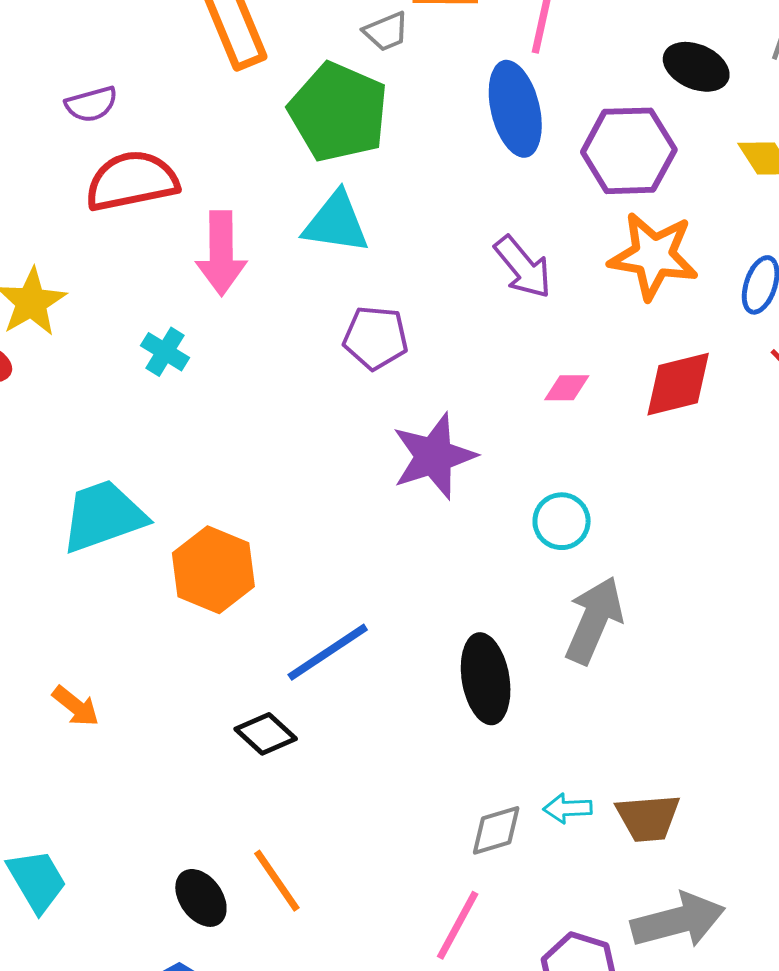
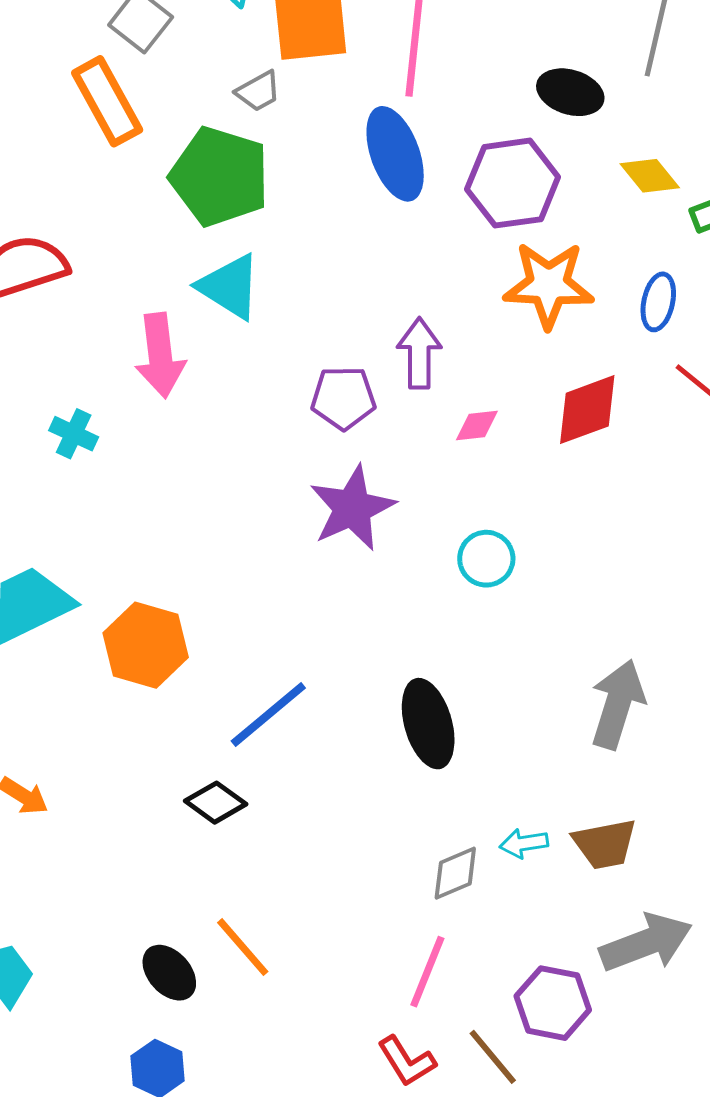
cyan triangle: (336, 223) -> (229, 287), turned 30
pink arrow: (221, 253) -> (160, 355), moved
purple arrow: (523, 267) -> (419, 353), moved, turned -134
purple pentagon: (376, 338) -> (343, 398), moved
gray arrow: (594, 620) -> (618, 704), moved

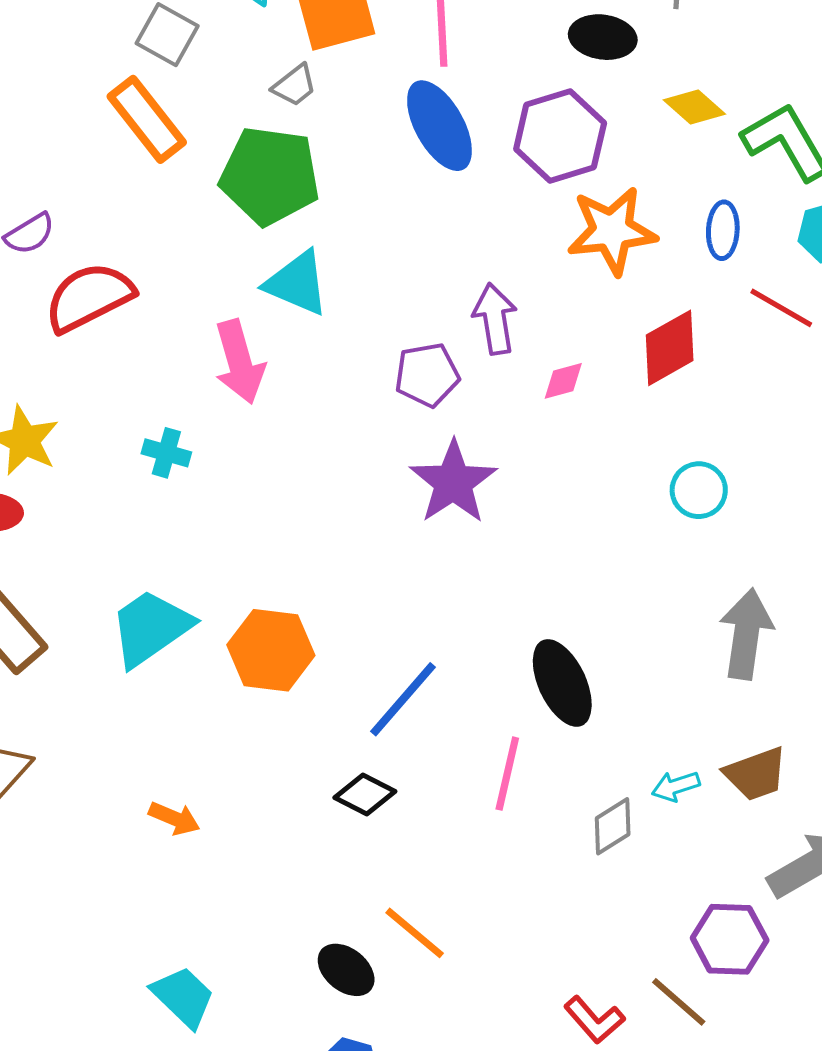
cyan circle: (486, 559) -> (699, 490), moved
pink line: (427, 972) -> (507, 774), moved

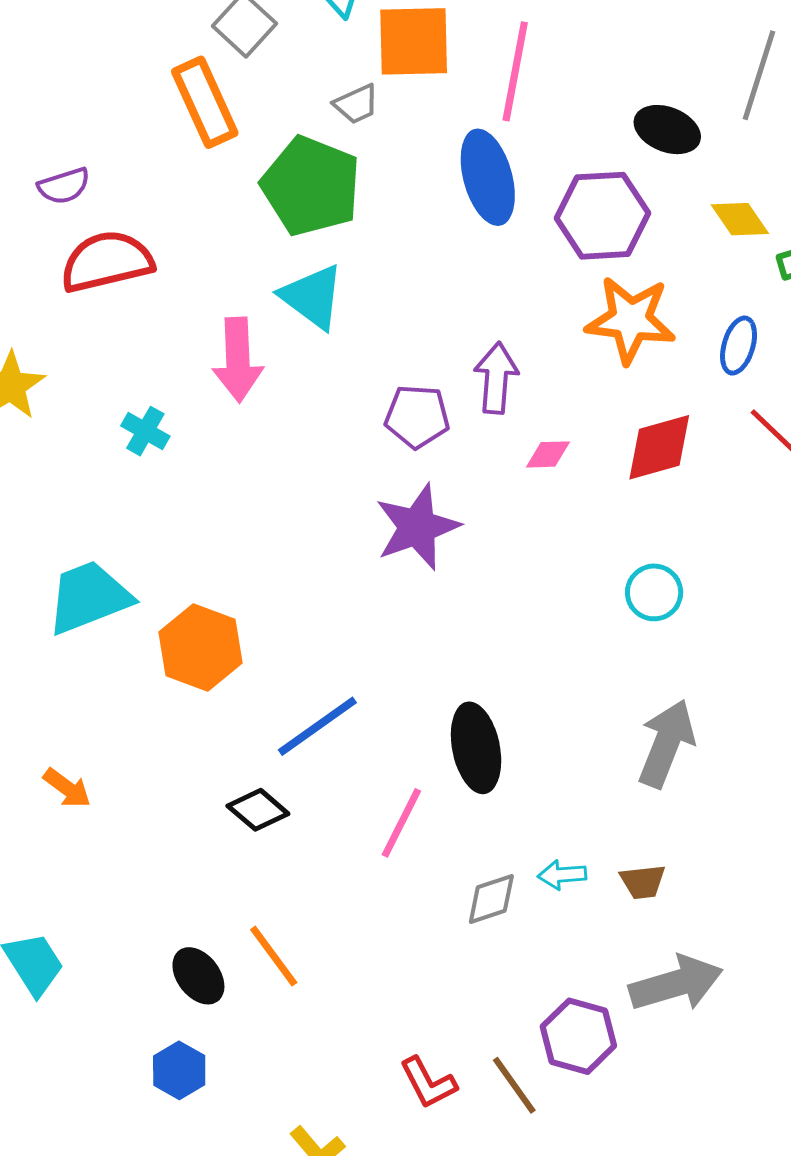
brown trapezoid: (756, 774) -> (643, 882), size x0.7

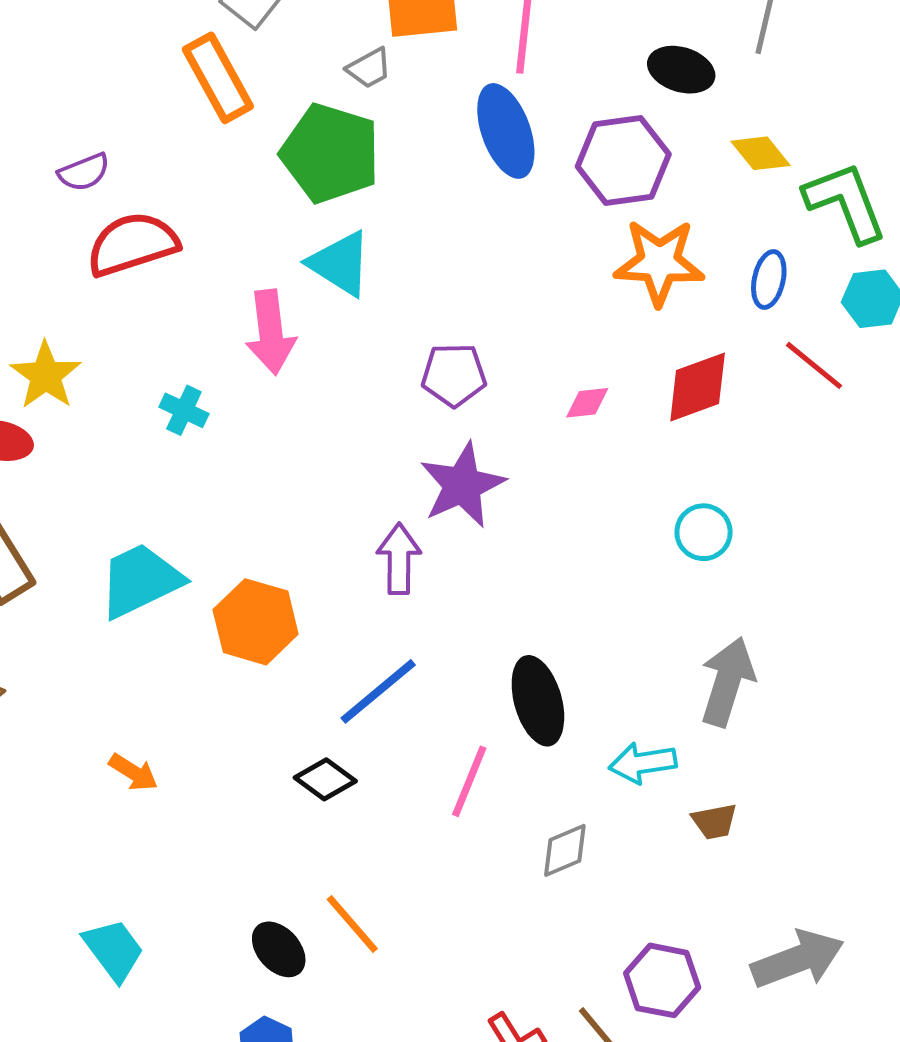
purple arrow: (496, 378) -> (399, 559), moved
cyan arrow: (562, 875) -> (643, 763), moved, size x1.4
gray arrow: (676, 983) -> (798, 959), moved

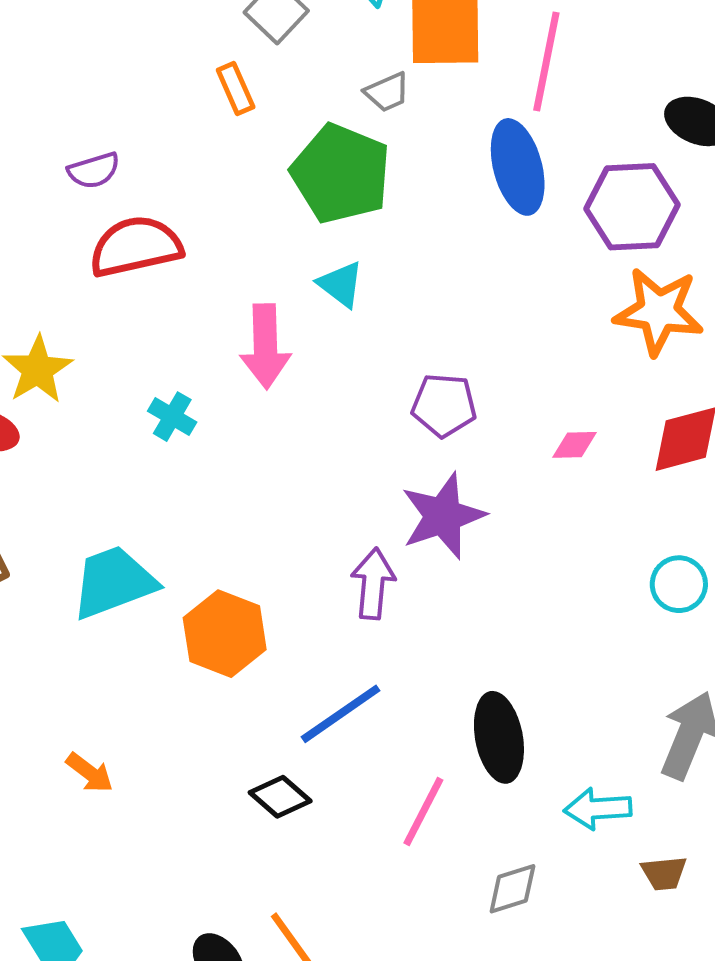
orange rectangle: (218, 78) -> (236, 89), size x0.6
cyan triangle: (340, 264) -> (341, 284), size x0.7

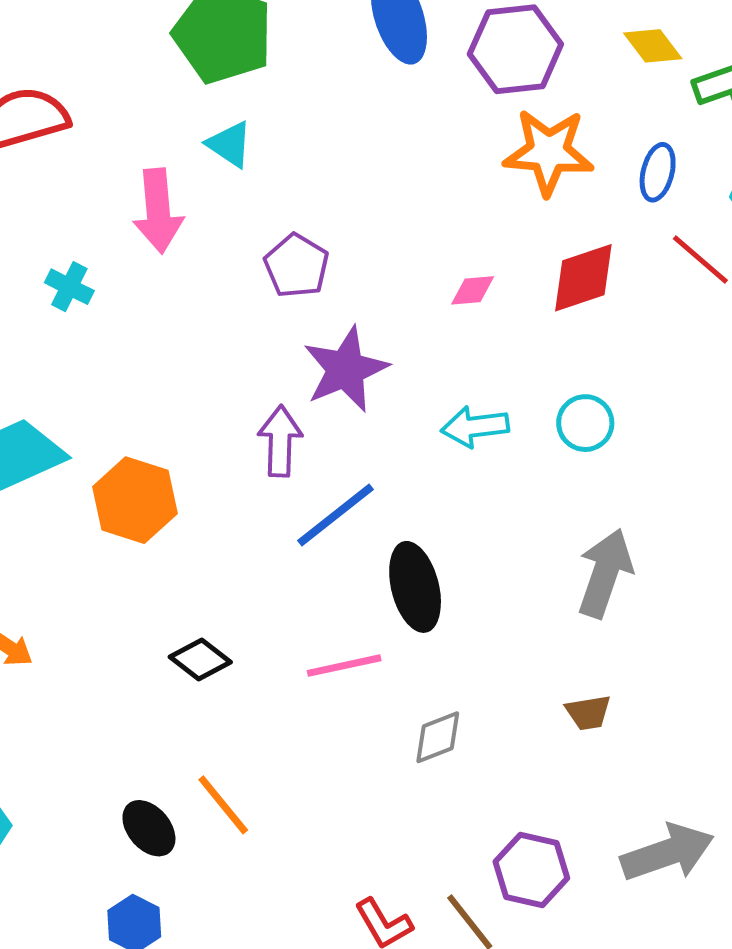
purple pentagon: (444, 405) -> (297, 266), moved, turned 30
blue line: (341, 714) -> (335, 515), moved
cyan arrow: (598, 809) -> (475, 427), moved
pink line: (423, 812) -> (344, 666), turned 54

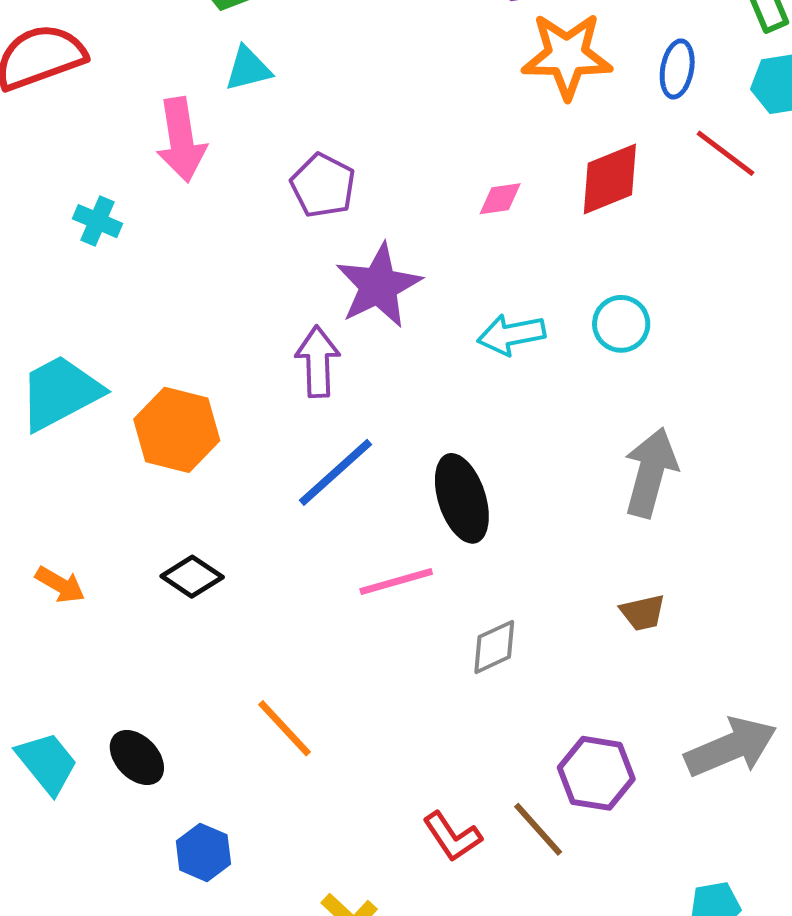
cyan triangle: (229, 144) -> (248, 69), turned -44
blue line: (335, 515) -> (335, 472), moved
black diamond: (200, 660) -> (192, 577), moved
black ellipse: (149, 828) -> (137, 758), moved

